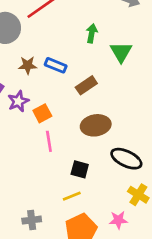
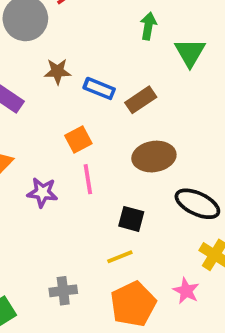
blue rectangle: (56, 65) -> (99, 88), moved
purple star: (18, 101) -> (42, 192), moved, turned 30
pink star: (118, 220) -> (186, 291), turned 30

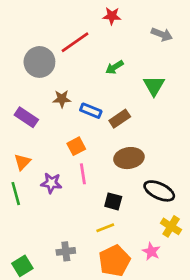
green arrow: (148, 26) -> (114, 67), moved, turned -132

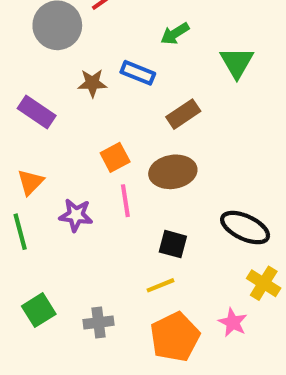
blue rectangle: (91, 111) -> (138, 73), moved
brown ellipse: (129, 158) -> (173, 172), moved
green square: (22, 266) -> (39, 310), moved

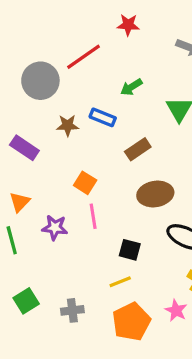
orange square: (115, 157) -> (85, 183), turned -30
brown ellipse: (173, 172) -> (155, 194), moved

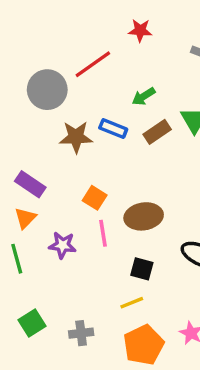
brown star: (68, 125) -> (76, 137), size x1.4
purple rectangle: (24, 148) -> (30, 184), moved
brown rectangle: (138, 149) -> (157, 132), moved
brown ellipse: (155, 194) -> (144, 216), moved

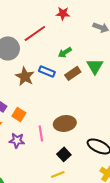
brown star: (76, 137) -> (25, 76), turned 30
orange square: (95, 198) -> (19, 114), moved
black square: (142, 269) -> (64, 154), turned 32

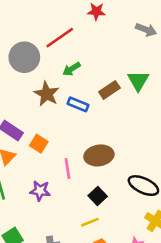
green arrow: (65, 52) -> (71, 69), moved
blue rectangle: (47, 71) -> (78, 104), moved
purple star: (17, 140) -> (40, 191), moved

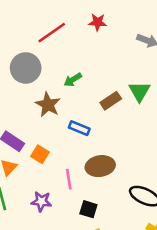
red line: (60, 38) -> (52, 33), moved
blue rectangle: (78, 104) -> (79, 128), moved
black square: (98, 196) -> (88, 209), moved, turned -30

